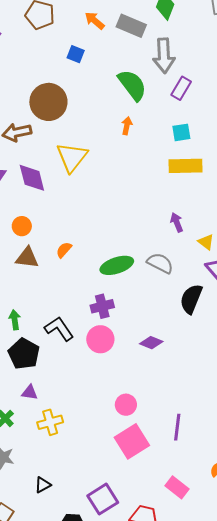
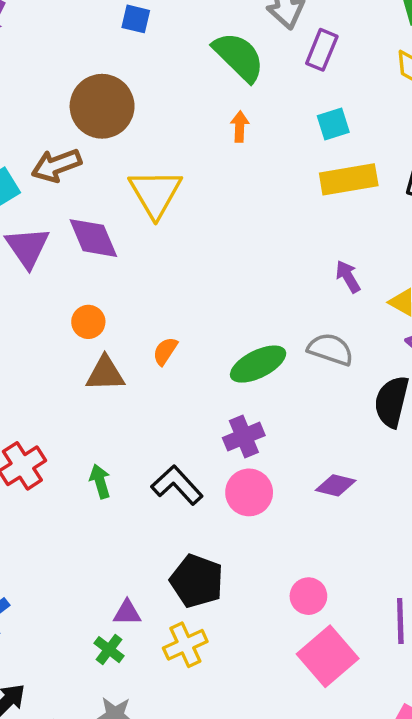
black pentagon: (24, 354) -> (197, 581), moved
purple triangle: (30, 392) -> (127, 613), moved

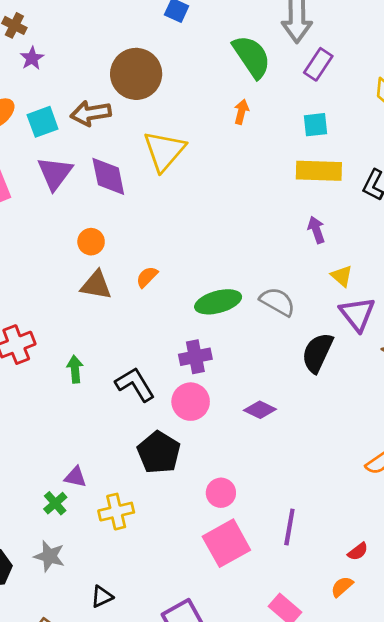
purple arrow: (348, 277) -> (316, 230), moved
black pentagon: (197, 581) -> (159, 452), moved

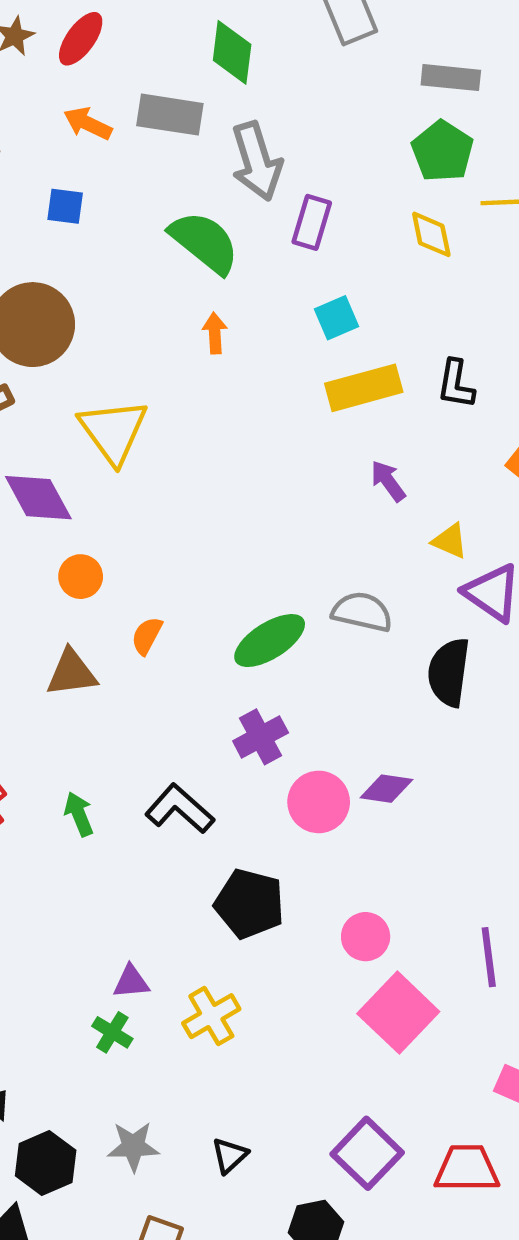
orange circle: (91, 242) -> (81, 577), moved
pink circle: (191, 402) -> (319, 802), moved
gray star: (49, 556) -> (133, 1146), moved

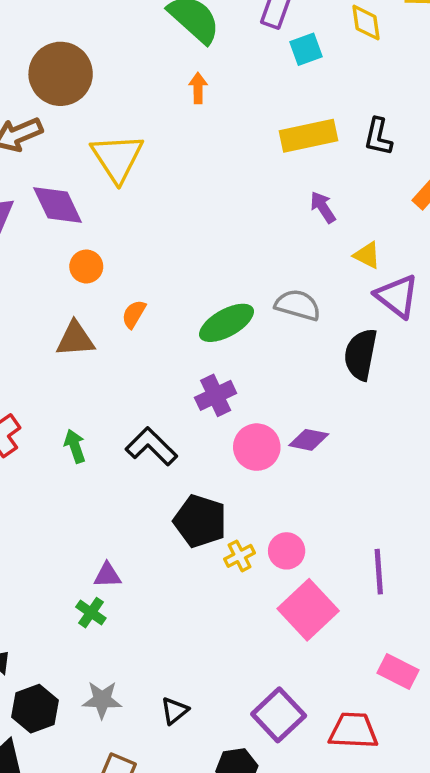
cyan square: (336, 318) -> (306, 49), moved
yellow cross: (211, 1016) -> (240, 556), moved, size x0.7

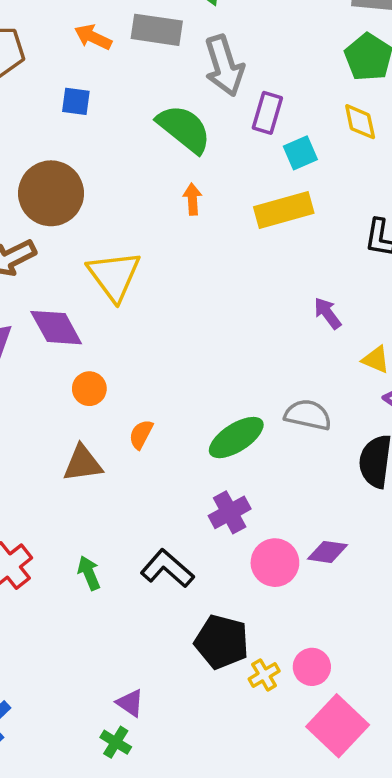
yellow rectangle: (308, 136) -> (284, 210), moved
purple triangle: (107, 575) -> (130, 703), turned 40

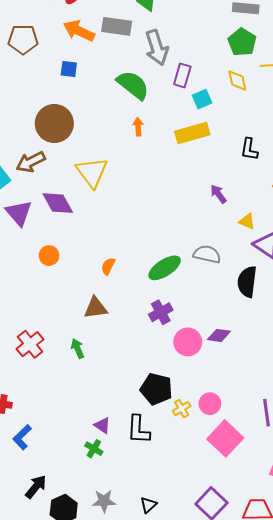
orange arrow: (93, 37) -> (79, 31), size x1.4
orange circle: (89, 389) -> (49, 256), moved
brown triangle: (83, 463) -> (96, 308), moved
black L-shape: (167, 569) -> (138, 430), moved, turned -128

